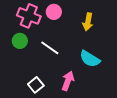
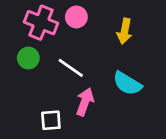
pink arrow: (68, 81) -> (85, 102), moved
white square: (36, 85) -> (51, 120), turned 35

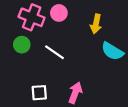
cyan semicircle: (127, 83) -> (112, 51), moved
pink arrow: (85, 102) -> (75, 93), moved

